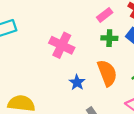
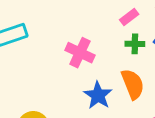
blue star: (77, 82) -> (98, 95), size x1.5

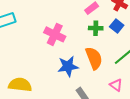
blue star: (98, 95) -> (68, 66), turned 30

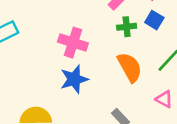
blue star: (68, 66) -> (74, 79), moved

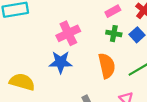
pink cross: (73, 43) -> (68, 33), turned 30

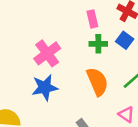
pink rectangle: (113, 11) -> (92, 19), turned -64

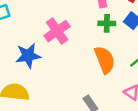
blue star: (45, 87) -> (28, 56), moved

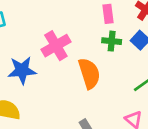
orange semicircle: (105, 60) -> (89, 73), moved

